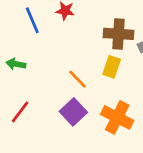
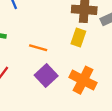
orange line: (77, 79) -> (38, 48), moved, turned -30

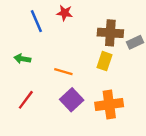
orange cross: (83, 80) -> (109, 104), turned -35

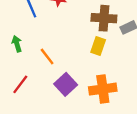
green arrow: (22, 59) -> (17, 44), turned 63
orange line: (63, 72) -> (47, 56), moved, turned 36

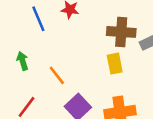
yellow rectangle: (98, 46) -> (115, 64), turned -30

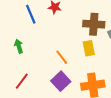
orange line: (57, 75) -> (62, 57), moved

